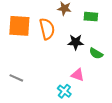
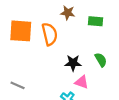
black star: (76, 42) -> (73, 63), moved
green semicircle: (96, 53) -> (101, 60), turned -152

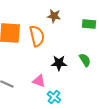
green rectangle: (95, 21) -> (89, 24), moved
pink triangle: (82, 82) -> (39, 81), moved

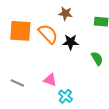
orange semicircle: (37, 36) -> (48, 34), turned -30
black star: (59, 63) -> (71, 42), moved

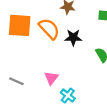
pink triangle: (50, 80) -> (51, 78), turned 48

